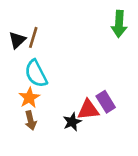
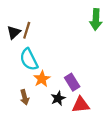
orange star: (29, 98) -> (42, 79), moved
purple rectangle: (106, 102) -> (72, 82), moved
red triangle: (88, 110) -> (81, 105), moved

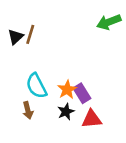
green arrow: (96, 19) -> (109, 22), turned 66
cyan semicircle: (29, 59) -> (36, 86), moved
orange star: (42, 79) -> (67, 90), moved

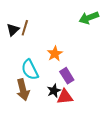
orange star: (67, 90) -> (55, 54), moved
brown arrow: (28, 110) -> (23, 90), size x1.5
red triangle: (92, 119) -> (65, 97), moved

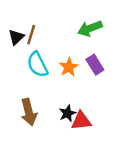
green arrow: (89, 18) -> (90, 28), moved
cyan semicircle: (30, 70) -> (37, 65), moved
purple rectangle: (67, 76) -> (95, 65), moved

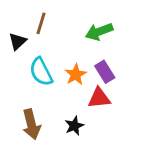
brown line: (31, 35) -> (41, 23), moved
red triangle: (81, 121) -> (99, 98), moved

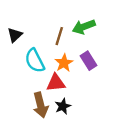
brown line: (41, 23) -> (59, 36), moved
red triangle: (99, 98) -> (56, 83), moved
brown arrow: (31, 124) -> (41, 105), moved

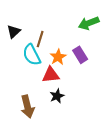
green arrow: (84, 27) -> (89, 23), moved
brown line: (59, 36) -> (40, 39), moved
brown arrow: (41, 105) -> (27, 107), moved

